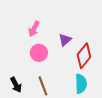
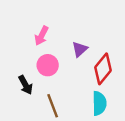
black arrow: (16, 85) -> (26, 85), moved

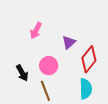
pink circle: (48, 65) -> (49, 66), moved

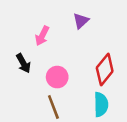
purple triangle: (69, 42) -> (81, 21), moved
black arrow: (22, 73) -> (23, 63), moved

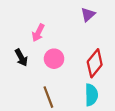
purple triangle: (81, 21) -> (88, 15), moved
pink circle: (57, 77) -> (54, 59), moved

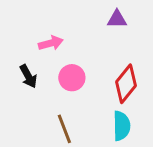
purple triangle: (88, 15) -> (117, 19), turned 42
pink arrow: (38, 33) -> (51, 43), turned -132

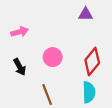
pink arrow: (51, 43) -> (20, 32), moved
black arrow: (28, 76) -> (20, 67), moved

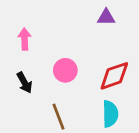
pink arrow: (20, 32) -> (24, 39), turned -77
red diamond: (92, 61) -> (114, 76), turned 32

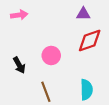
pink arrow: (24, 39) -> (19, 15), moved, turned 84
red diamond: (114, 76) -> (90, 41), moved

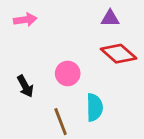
red diamond: (90, 41) -> (119, 54), turned 60
cyan semicircle: (86, 90) -> (95, 107), moved

